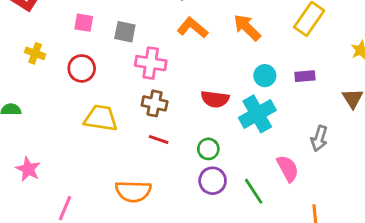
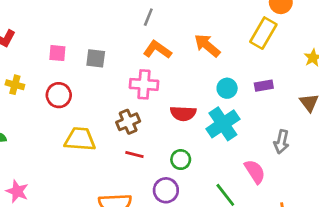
pink cross: (151, 63) -> (144, 84), moved
brown cross: (155, 103) -> (128, 122), turned -30
purple circle: (213, 181) -> (166, 190), moved

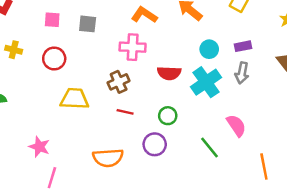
gray arrow: (281, 142) -> (242, 73), moved
pink star: (17, 191) -> (39, 147), moved

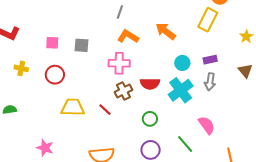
brown cross: (119, 82) -> (123, 91), moved
red line: (125, 112) -> (105, 110), moved, turned 32
purple circle: (155, 144) -> (151, 150), moved

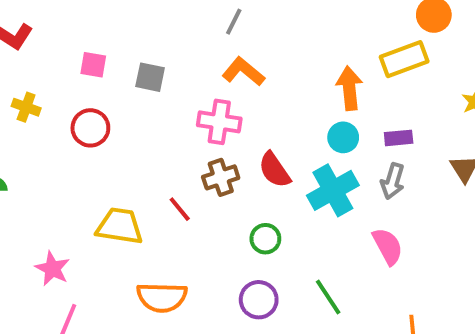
yellow rectangle: (208, 20) -> (404, 59), turned 35
orange arrow: (166, 31) -> (349, 88), moved, turned 40
red semicircle: (150, 84) -> (274, 170), turned 48
yellow trapezoid: (73, 107) -> (120, 226), moved
pink semicircle: (207, 125) -> (388, 246), moved

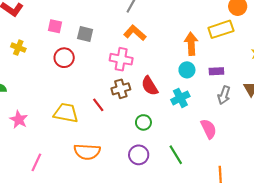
red circle: (90, 128) -> (64, 58), moved
gray arrow: (393, 181) -> (224, 95), moved
cyan cross: (333, 190) -> (180, 98), size x0.7
pink star: (52, 269) -> (19, 120), moved

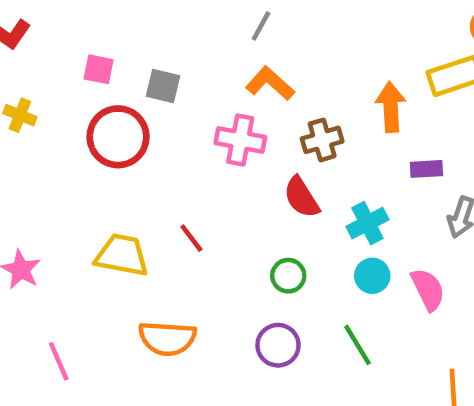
red circle: (64, 58) -> (118, 137), size x1.4
cyan circle: (187, 70) -> (372, 276), moved
purple rectangle: (216, 71) -> (426, 169), moved
brown cross: (121, 89) -> (322, 140), moved
pink line: (36, 162) -> (59, 361), turned -48

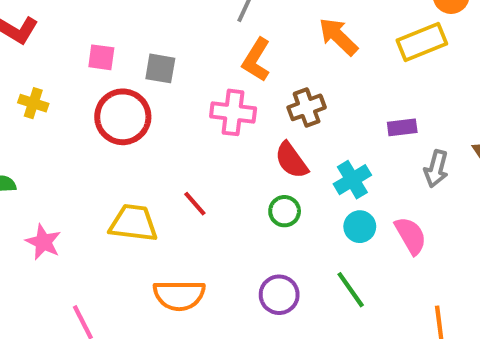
orange L-shape: (270, 83) -> (256, 60), turned -96
orange arrow: (391, 107) -> (338, 37), moved, turned -39
green circle: (288, 276) -> (285, 211), moved

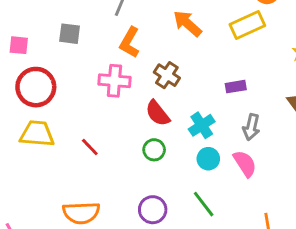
gray square: (160, 68) -> (70, 34), moved
brown cross: (307, 107) -> (167, 75), turned -35
gray arrow: (436, 169) -> (251, 127), moved
yellow trapezoid: (133, 223) -> (37, 134), moved

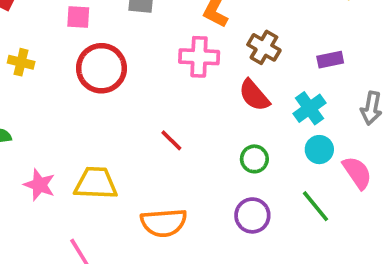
purple rectangle: (236, 87) -> (330, 60), moved
yellow trapezoid: (37, 134) -> (96, 183), moved
green circle: (154, 150) -> (254, 159), moved
pink semicircle: (245, 164) -> (357, 173), moved

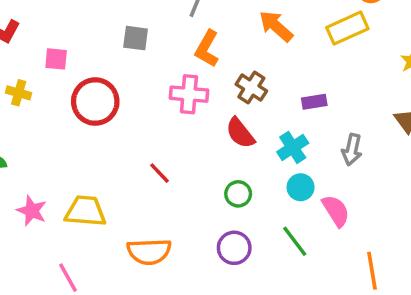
pink square: (78, 17) -> (56, 59), moved

